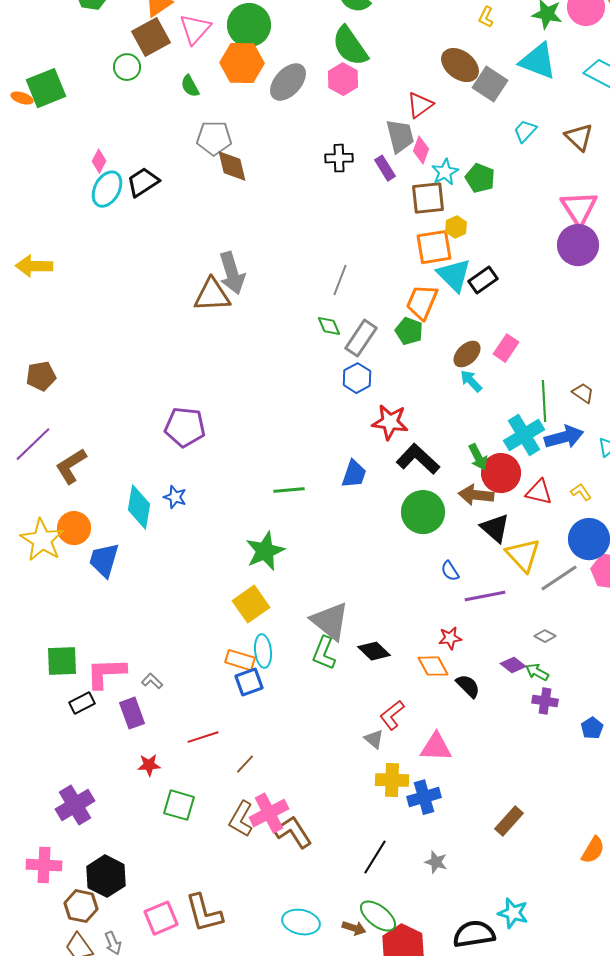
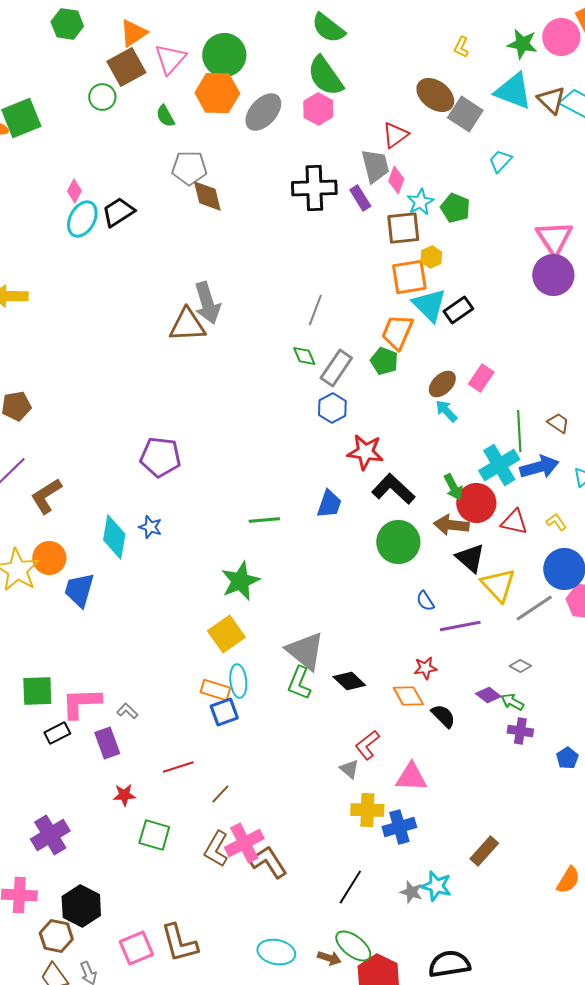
brown triangle: (579, 137) -> (551, 100), moved
black cross: (339, 158) -> (314, 188), size x1.6
cyan star: (513, 913) -> (436, 886), moved

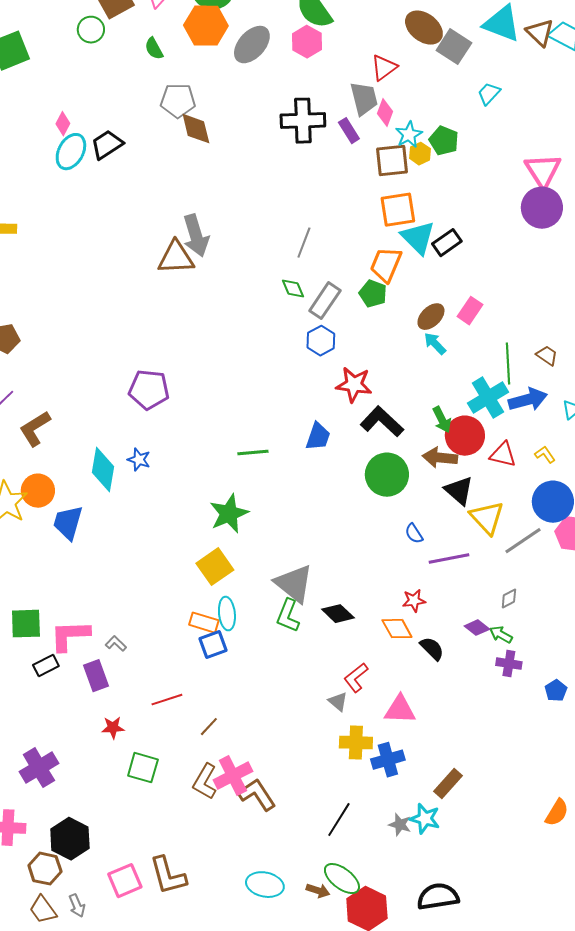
yellow hexagon: (431, 257) -> (420, 154), moved
gray diamond: (520, 666) -> (509, 599), turned -55
brown rectangle: (484, 851) -> (448, 784), moved

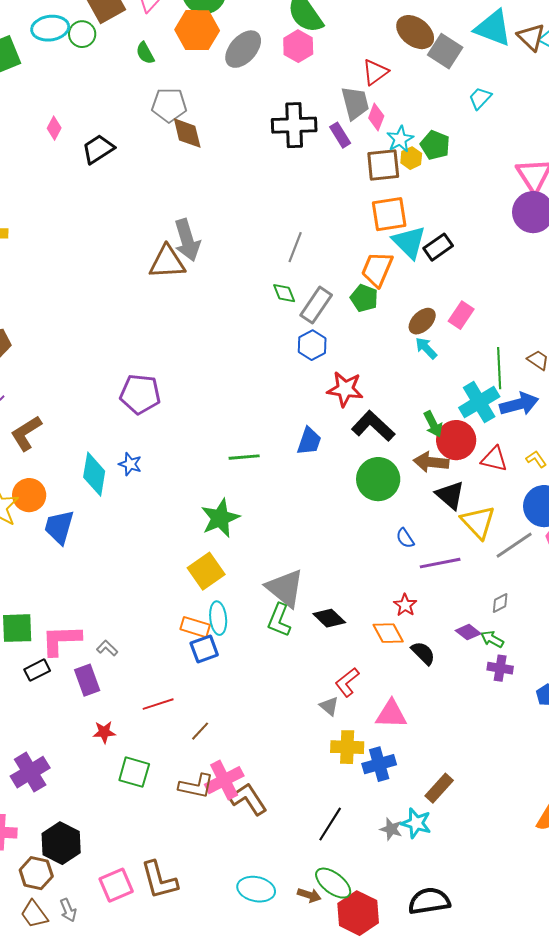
cyan ellipse: (71, 152) -> (50, 28), moved, turned 54
red star: (414, 601) -> (405, 605), turned -30
brown L-shape: (205, 782) -> (196, 786), turned -108

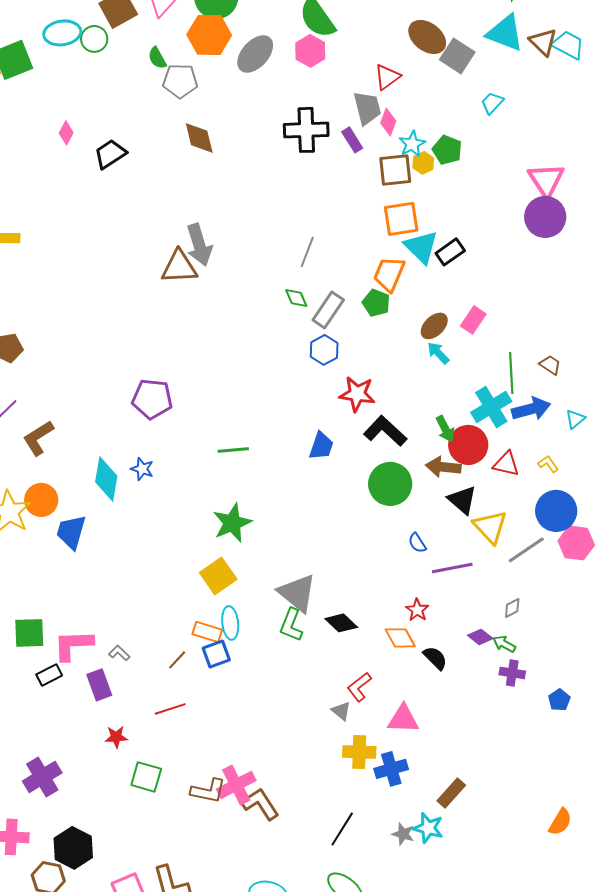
gray pentagon: (169, 105) -> (180, 81), moved
green line: (244, 457) -> (233, 450), moved
brown line: (200, 731) -> (177, 660), moved

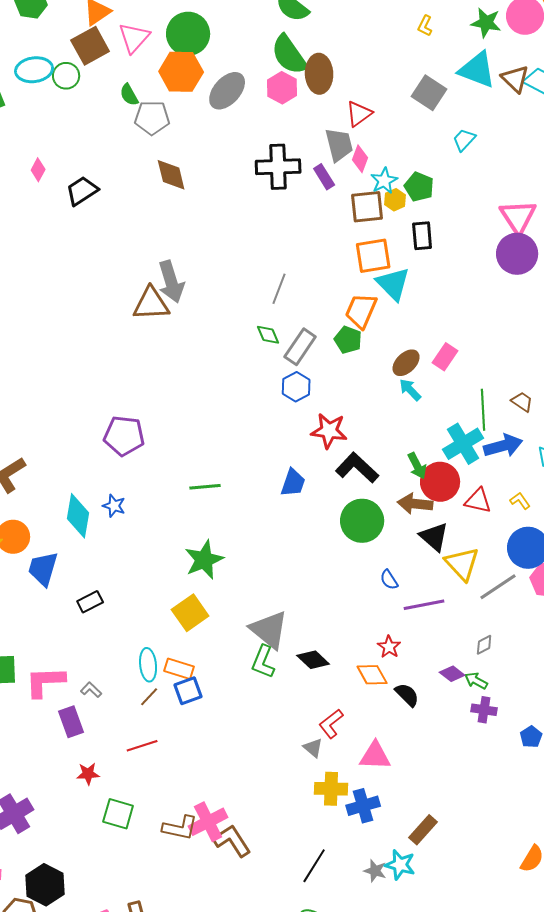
brown ellipse: (427, 37) -> (319, 74), moved, turned 51
black rectangle: (450, 252) -> (422, 236), moved, turned -60
cyan ellipse: (230, 623) -> (148, 665), moved
black rectangle: (49, 675) -> (90, 602), moved

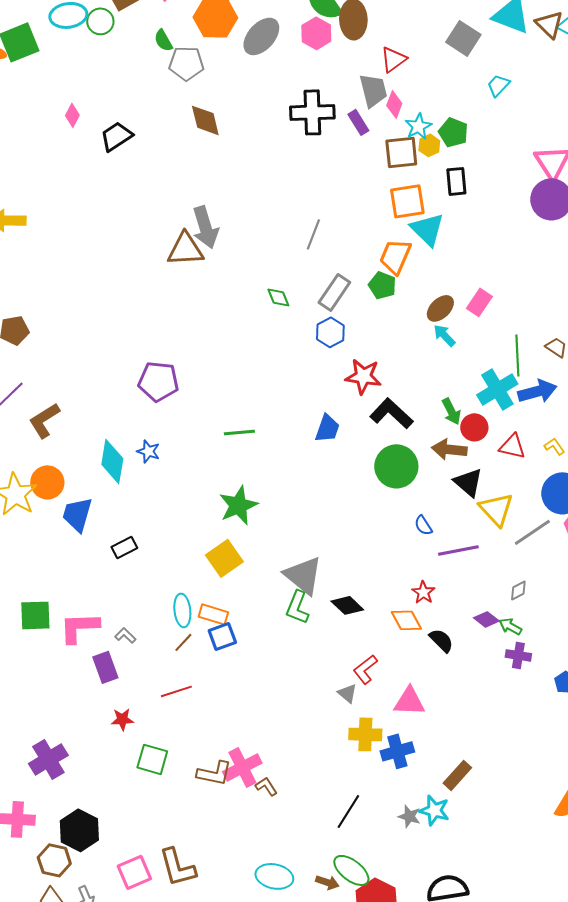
green diamond: (268, 335) -> (278, 297), moved
red circle: (440, 482) -> (474, 427), size x0.7
brown L-shape: (232, 841) -> (266, 786), size x0.6

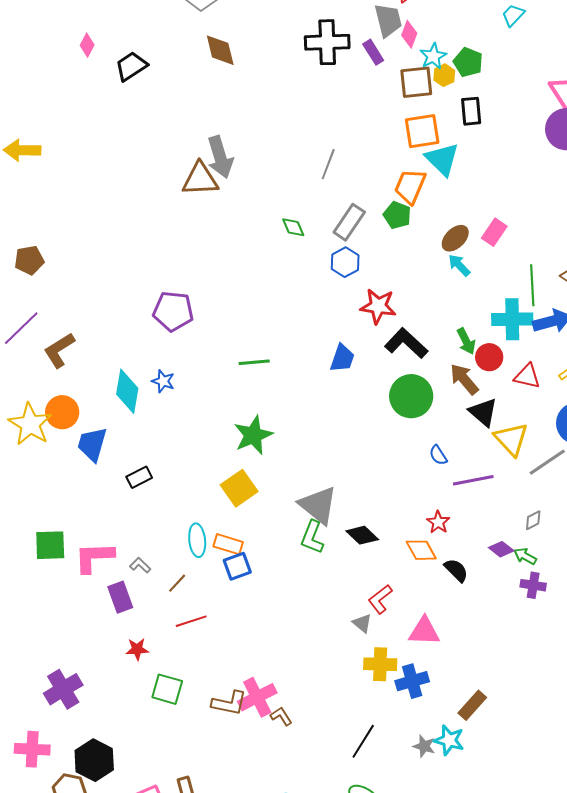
cyan cross: (497, 389) -> (512, 319), turned 30
brown arrow: (449, 449) -> (464, 379), turned 44
brown line: (183, 642) -> (177, 583), moved

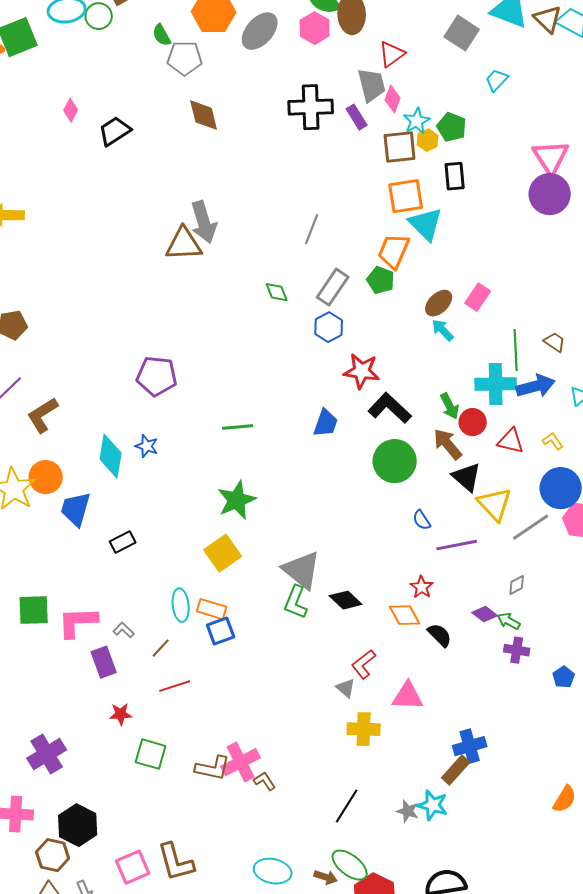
blue cross: (412, 681) -> (470, 746), moved

